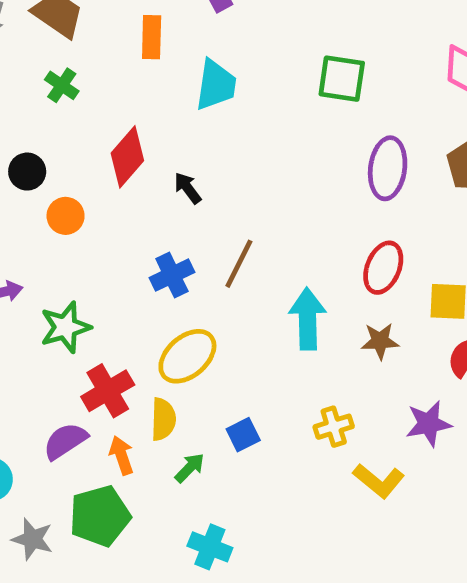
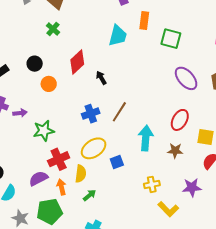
orange rectangle: (152, 37) -> (144, 21), moved
purple ellipse: (388, 168) -> (186, 78), turned -55
blue square: (243, 435) -> (117, 162), moved

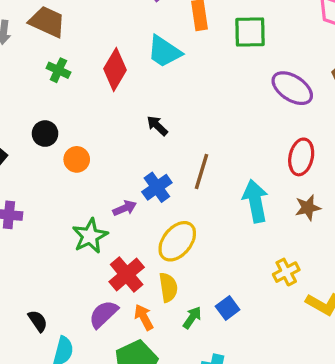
cyan trapezoid: (118, 36) -> (164, 51), turned 125
red diamond: (77, 62) -> (115, 69), moved
purple arrow: (20, 113) -> (125, 208), moved
blue square: (117, 162) -> (228, 308), moved

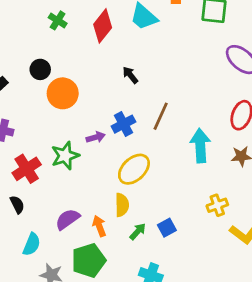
orange circle: (77, 159) -> (63, 93), size x1.5
red cross: (127, 274) -> (27, 169), moved
black semicircle: (38, 321) -> (17, 205), moved

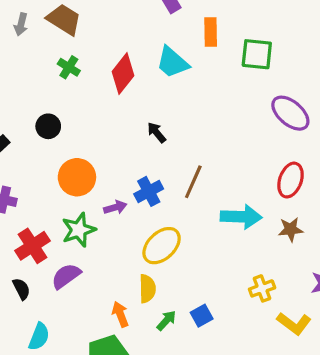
orange circle: (63, 93) -> (77, 177), moved
cyan arrow: (200, 146) -> (241, 217), turned 96
purple semicircle: (67, 219) -> (66, 276), moved

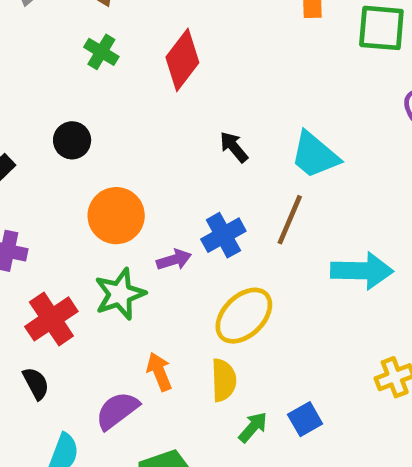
cyan trapezoid: (172, 62) -> (315, 155), moved
purple semicircle: (66, 276) -> (117, 411), moved
orange arrow: (120, 314) -> (159, 372), moved

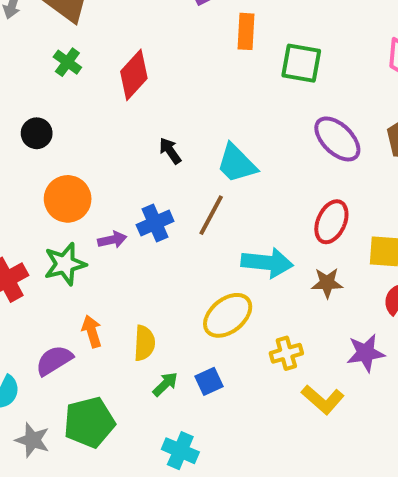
yellow ellipse: (244, 316) -> (228, 315), moved

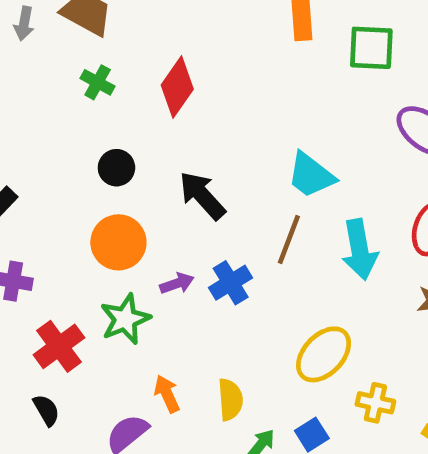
black circle: (37, 133) -> (116, 168), moved
black arrow: (170, 151) -> (202, 195), moved, size x1.6
blue cross: (155, 223) -> (231, 283), moved
cyan arrow: (267, 263) -> (360, 250), moved, turned 81
yellow cross: (286, 353) -> (375, 403), moved, turned 36

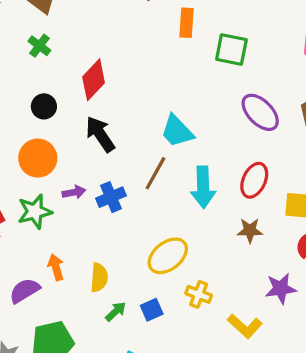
red diamond: (177, 87) -> (94, 80), moved

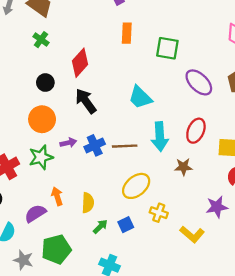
orange rectangle: (187, 23) -> (127, 33), moved
green square: (231, 50) -> (167, 48), moved
brown line: (155, 173) -> (125, 146), moved, turned 60
brown star: (250, 230) -> (183, 167), moved

